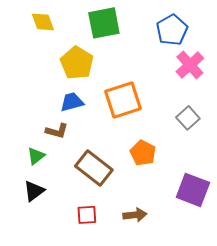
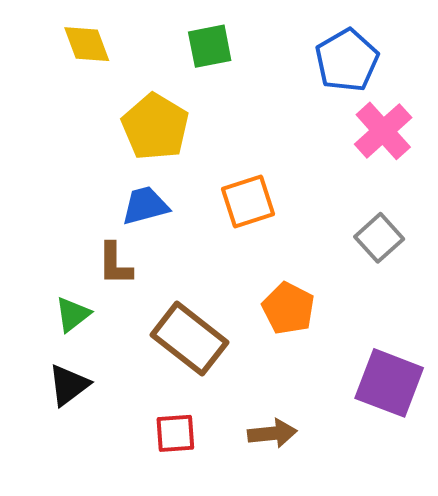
green square: (104, 23) -> (210, 46), size x0.7
orange square: (123, 100) -> (248, 201), size x0.7
brown L-shape: (57, 131) -> (115, 264), turned 75

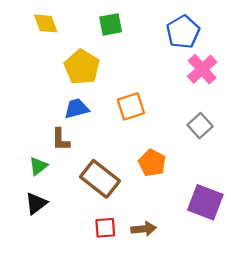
red square: (175, 433) -> (105, 228), moved

